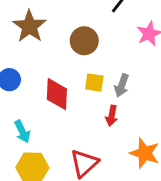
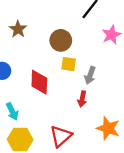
brown star: (29, 26) -> (18, 29), size x0.7
yellow square: (94, 83) -> (69, 64), moved

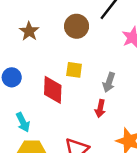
brown circle: (61, 40) -> (77, 26), moved
yellow square: (69, 64) -> (74, 70), moved

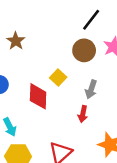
brown circle: (77, 26) -> (84, 50), moved
yellow square: (74, 70) -> (58, 77), turned 35

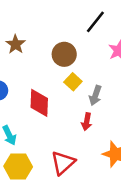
brown circle: (84, 50) -> (64, 54), moved
yellow square: (58, 77) -> (73, 82), moved

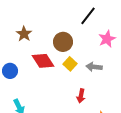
gray arrow: (95, 95) -> (94, 67), moved, turned 77
red diamond: (39, 103) -> (43, 61), moved, turned -35

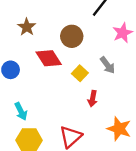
yellow square: (70, 64) -> (80, 73), moved
gray arrow: (94, 67) -> (108, 65), turned -133

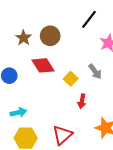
brown circle: (72, 36) -> (50, 36), moved
cyan arrow: (21, 111) -> (18, 112), turned -77

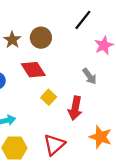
yellow square: (71, 79) -> (49, 97), moved
red arrow: (82, 101) -> (75, 108), size x1.5

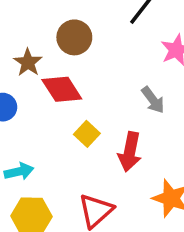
brown star: (12, 40) -> (28, 62), moved

